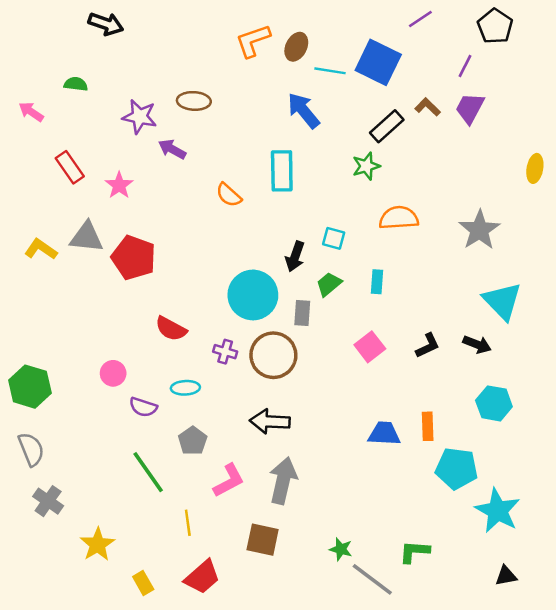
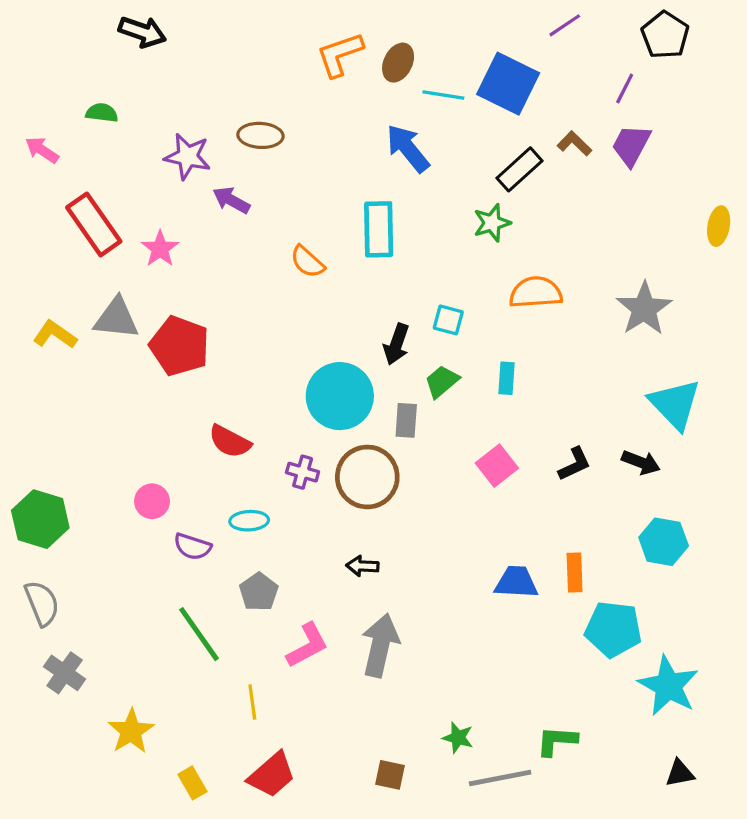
red rectangle: (70, 167) -> (94, 224), size x1.4
black arrow: (270, 422) -> (362, 566), size x0.6
brown square: (263, 540) -> (390, 775), moved, size x0.7
gray line: (372, 579) -> (500, 778), turned -48

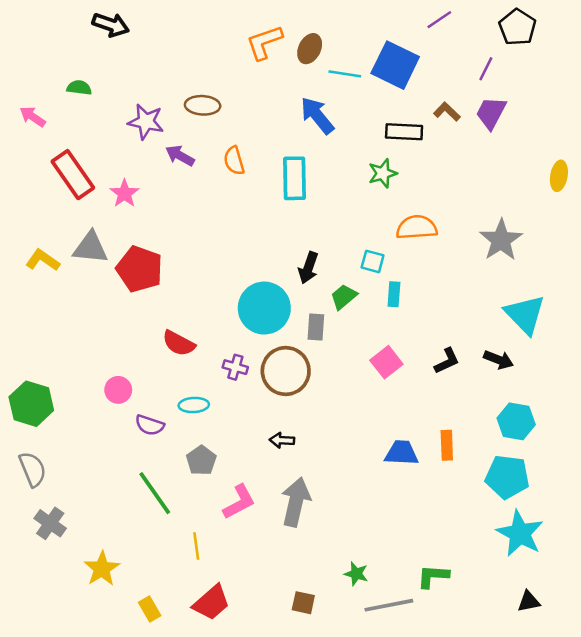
black rectangle: (519, 169) -> (404, 132), turned 45
orange semicircle: (307, 262) -> (234, 161), moved, turned 32
cyan square: (448, 320) -> (373, 261), moved
cyan pentagon: (613, 629) -> (507, 477), moved

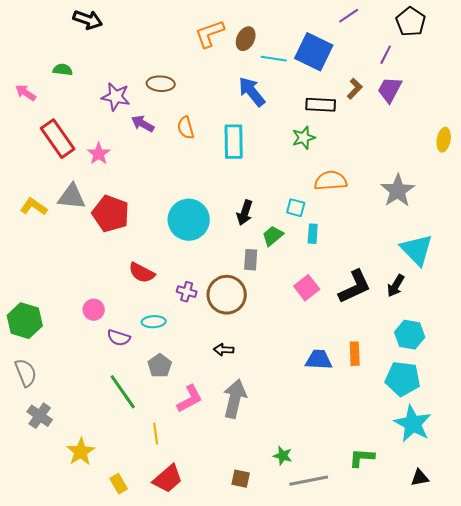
brown L-shape: (447, 112) -> (355, 89), turned 90
cyan circle: (264, 308) -> (189, 220), moved
black arrow: (498, 360) -> (396, 286), turned 100
black L-shape: (447, 361) -> (355, 287), size x1.6
green L-shape: (433, 576) -> (362, 458), moved

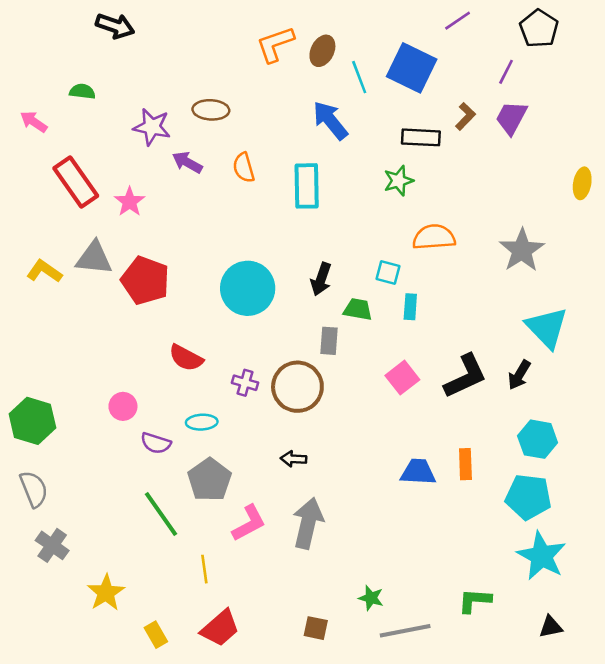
cyan line: (274, 59) -> (359, 77), turned 60
green trapezoid: (273, 236) -> (358, 309), turned 50
gray pentagon: (160, 366) -> (210, 480), size x1.4

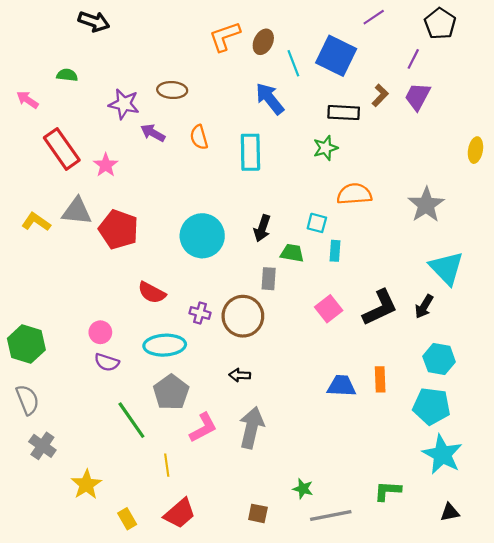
cyan ellipse: (202, 422) -> (165, 345), size x1.6
purple semicircle: (156, 443) -> (107, 362), moved

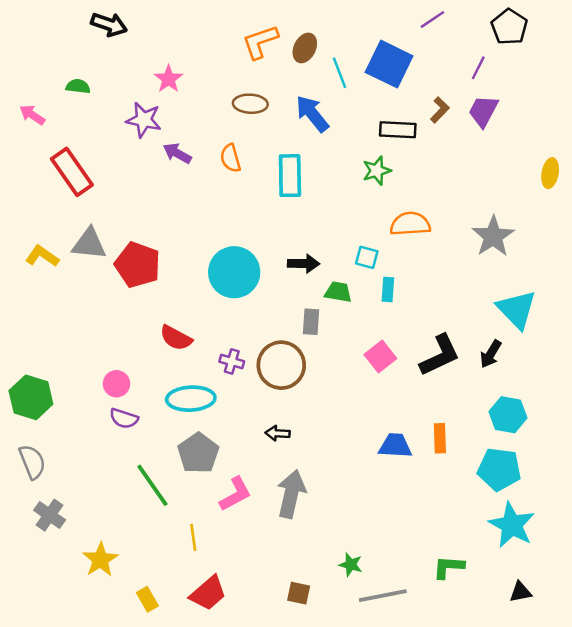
brown ellipse: (172, 90) -> (250, 104), moved
pink star: (106, 165) -> (169, 79), moved
black arrow: (262, 228) -> (304, 264), turned -108

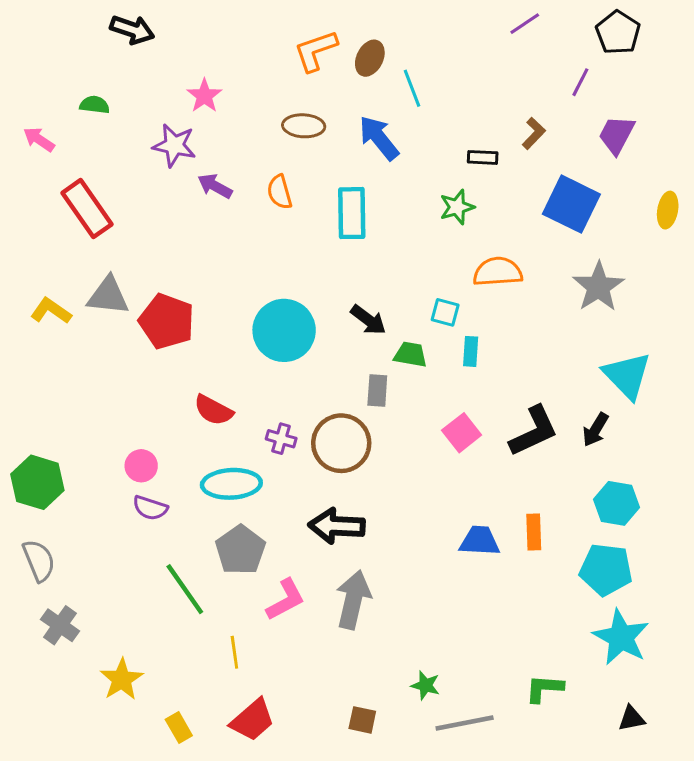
blue square: (389, 64) -> (571, 204), moved
purple trapezoid: (483, 111) -> (617, 135), moved
black rectangle: (398, 130) -> (483, 157), size x0.7
black arrow: (304, 264) -> (368, 320), turned 36
black arrow: (278, 433) -> (337, 526), size x1.8

